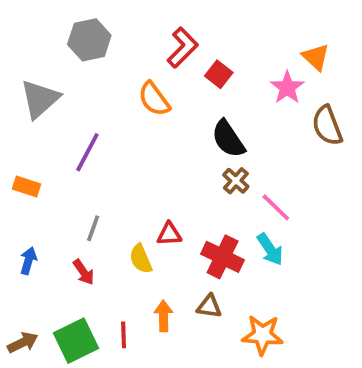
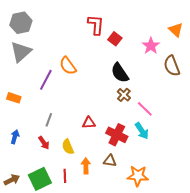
gray hexagon: (89, 40) -> (21, 23), moved
red L-shape: (183, 48) -> (96, 25), turned -40
orange triangle: (316, 57) -> (176, 30), moved
orange semicircle: (154, 99) -> (68, 66), moved
yellow semicircle: (141, 259) -> (68, 147), moved

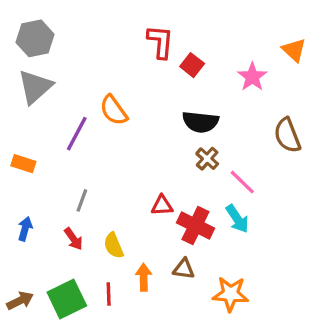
brown semicircle: (172, 66) -> (287, 135), moved
black semicircle: (120, 73) -> (200, 122), turned -50
red triangle: (89, 123) -> (162, 205), moved

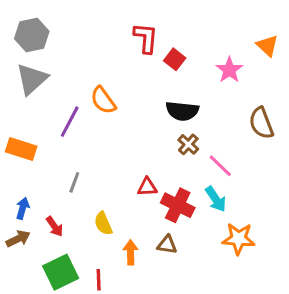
orange rectangle: (23, 164) -> (21, 149), size x1.4
red arrow: (73, 239) -> (55, 227), moved
red line: (109, 294) -> (99, 280), moved
orange star: (231, 294) -> (238, 239), moved
brown arrow: (20, 301) -> (18, 239), moved

